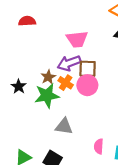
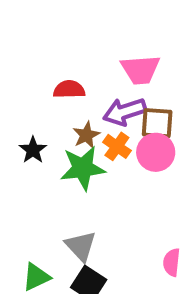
red semicircle: (27, 21) -> (69, 89), moved
gray triangle: (64, 126) -> (81, 246), moved, turned 36

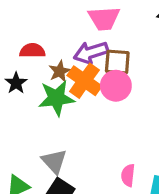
red semicircle: (69, 89) -> (32, 51), moved
orange cross: (117, 146) -> (84, 81), size x1.5

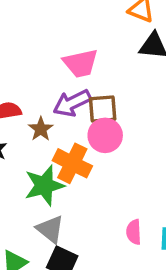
orange cross: (84, 81) -> (72, 163), moved
green star: (56, 98) -> (44, 185), moved

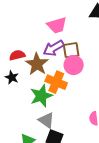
brown star: (41, 129) -> (37, 64), size x1.6

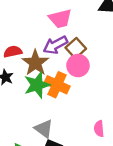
brown square: (71, 50) -> (76, 48), turned -36
green star: (41, 96) -> (37, 85), moved

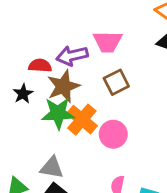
purple arrow: (55, 45) -> (72, 56), moved
pink circle: (78, 66) -> (113, 134), moved
gray triangle: (44, 129) -> (52, 168), turned -42

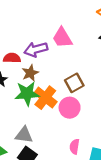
pink trapezoid: (108, 42) -> (62, 38), turned 60
brown square: (116, 82) -> (74, 83), moved
brown star: (63, 86) -> (30, 73), size x0.7

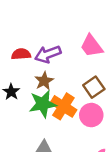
pink trapezoid: (62, 38) -> (92, 46), moved
red semicircle: (12, 58) -> (21, 54), moved

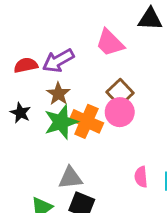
pink circle: (91, 115) -> (120, 112), moved

